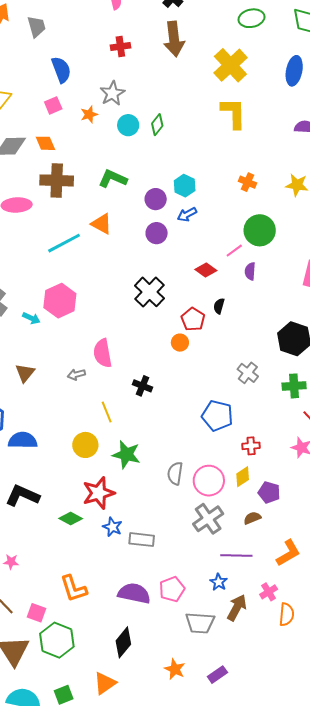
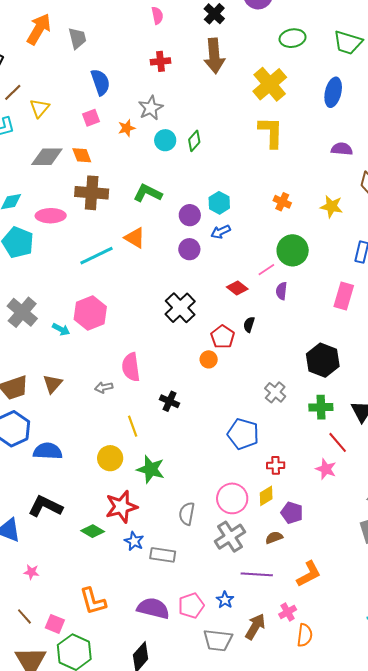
gray semicircle: (175, 473) -> (187, 514), moved
blue star: (219, 582) -> (225, 600), moved

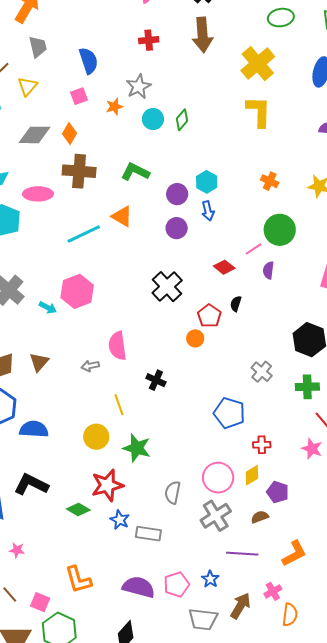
gray trapezoid: (77, 38) -> (38, 47), moved
orange diamond: (82, 155) -> (70, 134), turned 50
blue arrow: (221, 232) -> (208, 211), turned -78

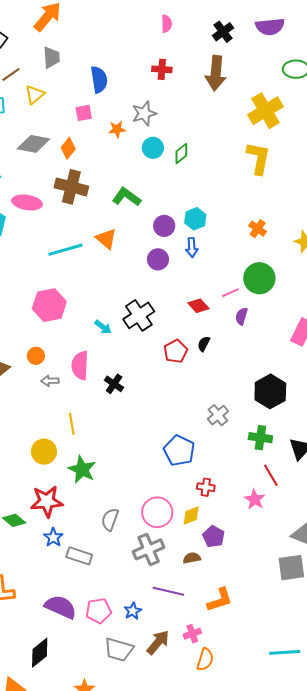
cyan arrow: (48, 308) -> (103, 327), moved
orange circle: (195, 338) -> (36, 356), moved
black cross: (156, 380) -> (114, 384), moved

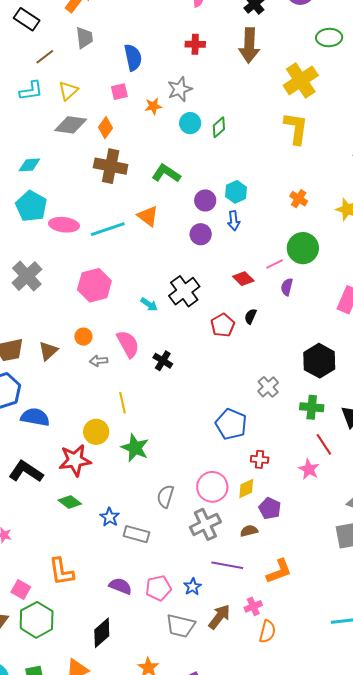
yellow triangle: (35, 95) -> (68, 91), moved
pink ellipse: (27, 203) -> (64, 225), moved
pink semicircle: (80, 365) -> (128, 344), turned 152
red star: (47, 501) -> (75, 460), moved
purple semicircle: (61, 607) -> (120, 586), size x0.7

